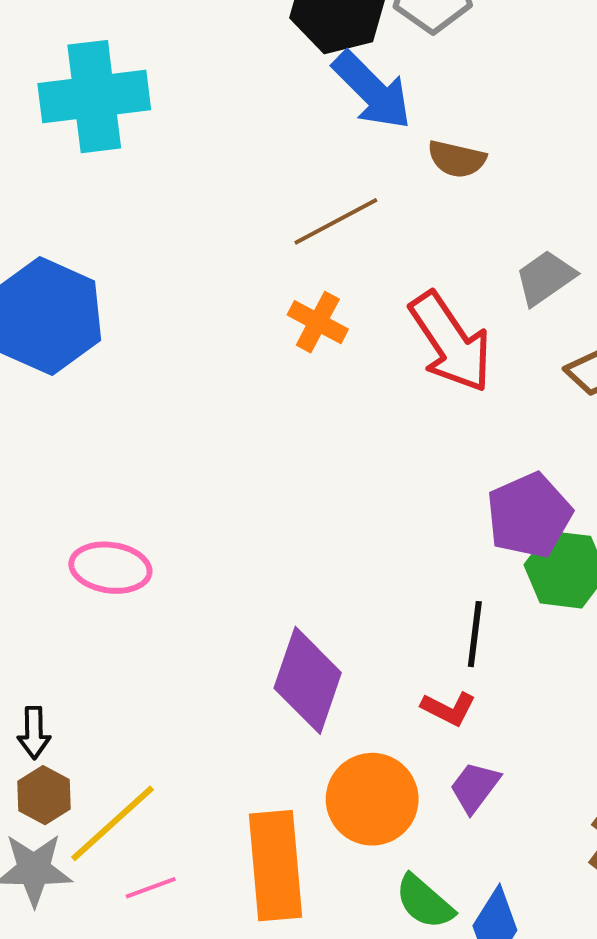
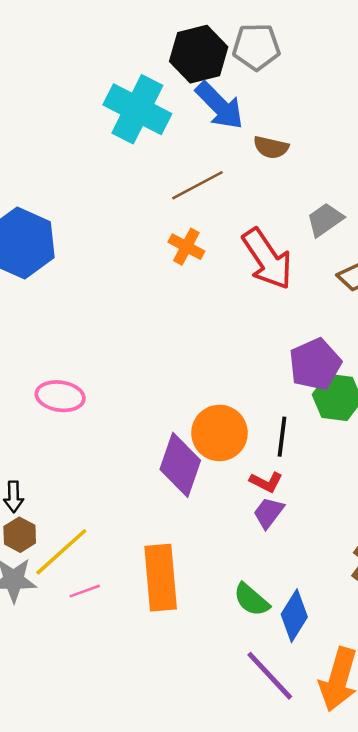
cyan cross: (94, 97) -> (137, 109), moved, turned 34
purple trapezoid: (475, 787) -> (269, 513), moved
orange circle: (372, 799) -> (220, 433), moved

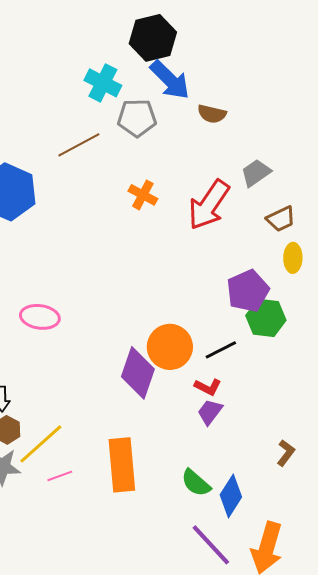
gray pentagon: (256, 47) -> (137, 118), moved
cyan cross: (137, 109) -> (103, 83), size x0.7
brown line: (197, 185) -> (79, 145), moved
red arrow: (267, 259) -> (209, 205), turned 68
black line: (282, 437) -> (221, 350), turned 56

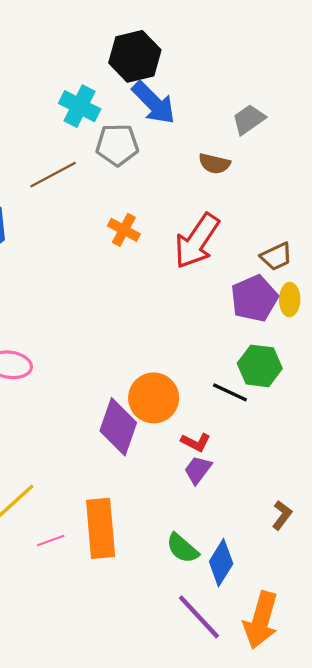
brown semicircle: (212, 114) -> (214, 164), moved
gray trapezoid: (256, 173) -> (249, 119), moved
purple pentagon: (248, 291) -> (254, 298), moved
black line: (221, 350) -> (230, 392), moved, turned 52
pink line: (60, 476) -> (51, 541), moved

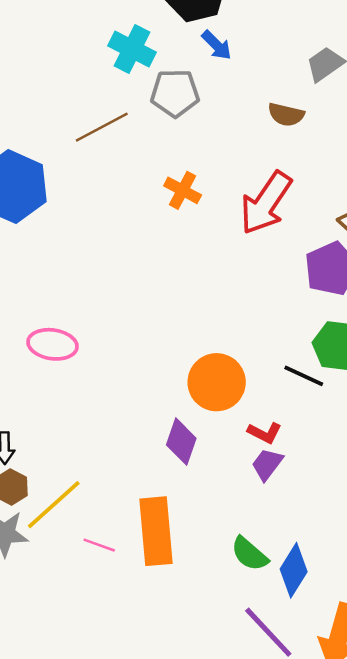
blue arrow: (154, 103) -> (217, 45), size x0.6
purple diamond: (118, 427) -> (181, 442), moved, size x0.7
pink line: (51, 541) -> (99, 545), turned 40

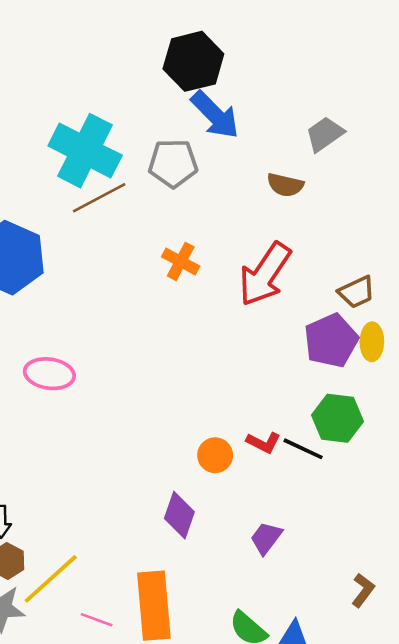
blue arrow: (217, 45) -> (215, 115), size x1.6
cyan cross: (132, 49) -> (85, 151), moved, size x1.5
pink ellipse: (52, 344) -> (49, 374), moved
orange circle: (217, 382) -> (215, 455), size x0.6
red L-shape: (265, 433) -> (264, 442), moved

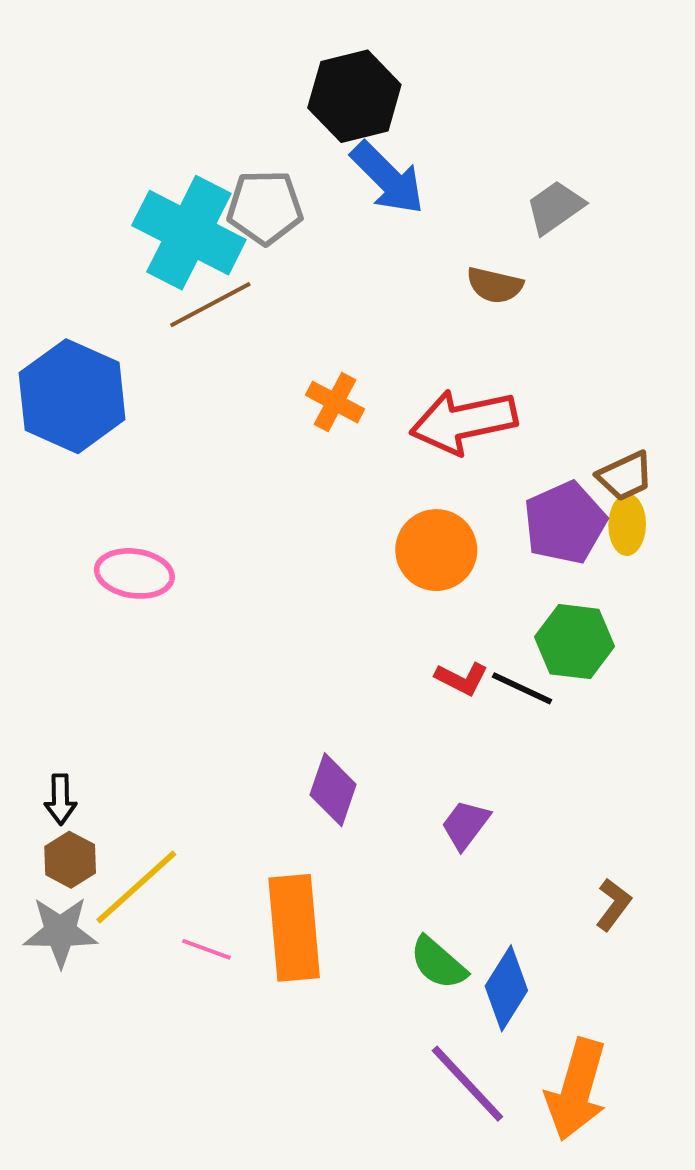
gray pentagon: (173, 163) -> (265, 207), moved
red arrow: (265, 274) -> (464, 422), turned 44
brown trapezoid: (357, 292) -> (625, 476), moved
orange circle: (215, 455) -> (436, 550), moved, size x1.5

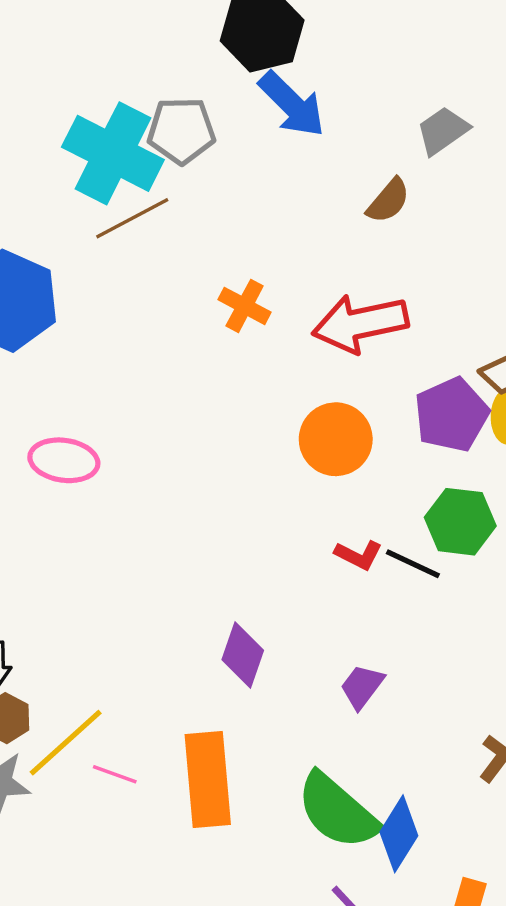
brown semicircle: (495, 285) -> (388, 201), turned -63
pink line: (206, 949) -> (115, 774), moved
green semicircle: (438, 963) -> (337, 811), size x1.6

